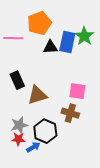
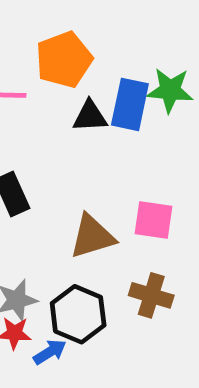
green star: (84, 36) -> (170, 90), turned -30
brown triangle: (37, 95) -> (92, 236), moved
brown cross: (70, 113) -> (151, 295), moved

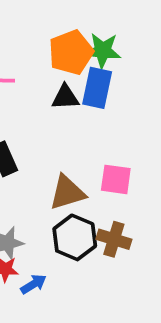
orange pentagon: (64, 60) -> (71, 52), moved
green star: (170, 90) -> (103, 50), moved
black hexagon: (78, 314) -> (75, 237), moved

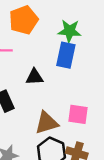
orange pentagon: (71, 52) -> (24, 20), moved
black triangle: (65, 97) -> (34, 77), moved

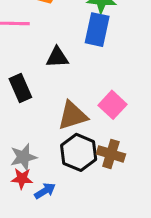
pink square: (78, 114) -> (112, 105), turned 35

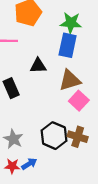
brown triangle: (73, 116) -> (70, 80), moved
gray star: (23, 157) -> (13, 139), turned -30
red star: (22, 179) -> (12, 166), moved

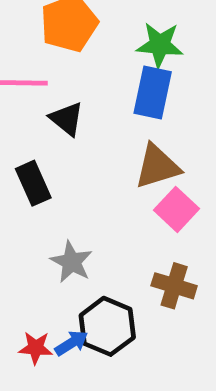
black triangle: (38, 66) -> (67, 119), moved, turned 42
black hexagon: (54, 136) -> (107, 326), moved
gray star: (13, 139) -> (71, 262), moved

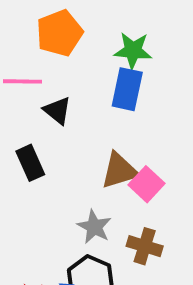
brown triangle: (157, 166) -> (119, 171), moved
gray star: (71, 262) -> (94, 227), moved

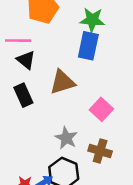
black triangle: (57, 111) -> (26, 60), moved
brown triangle: (119, 171) -> (62, 82), moved

